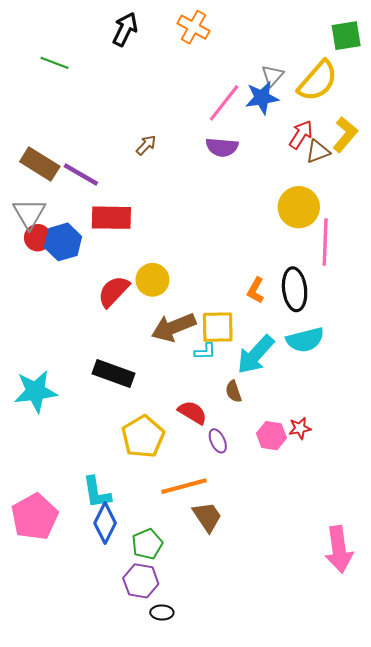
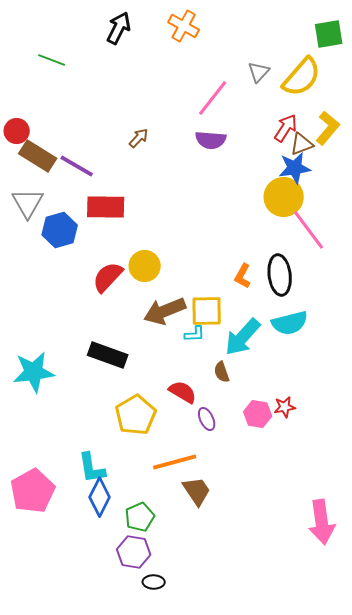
blue star: (262, 98) -> (295, 168), moved
red circle: (38, 238) -> (17, 131), moved
pink line: (325, 242) -> (309, 230), turned -39

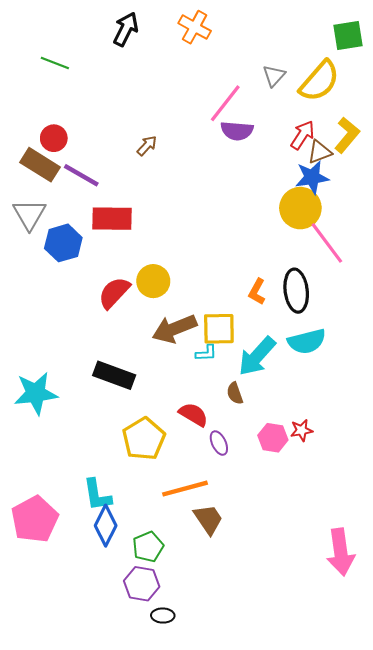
red circle: (17, 131) -> (54, 138), moved
purple semicircle: (211, 140) -> (237, 131), moved

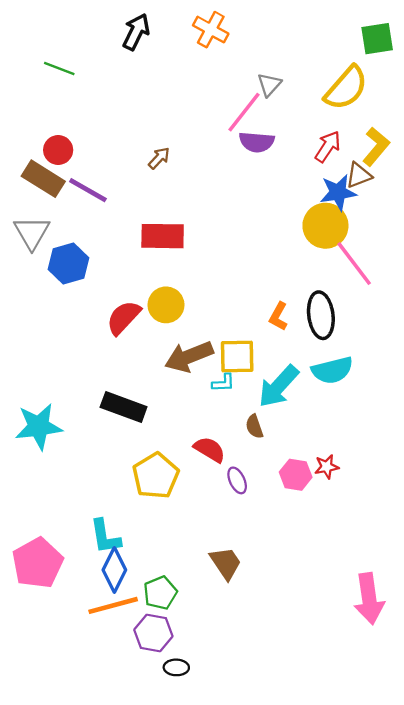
gray triangle: (274, 76) -> (269, 85), moved
brown triangle: (319, 152) -> (359, 175), moved
red rectangle: (112, 219) -> (163, 236), moved
orange line: (185, 489) -> (113, 605), moved

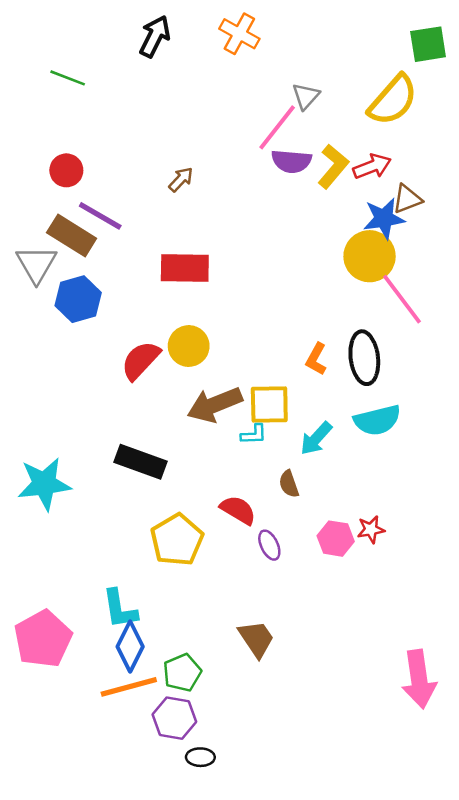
red arrow: (328, 147) -> (372, 166), turned 36
yellow L-shape: (376, 147) -> (333, 166), moved
brown rectangle: (43, 179) -> (72, 235), moved
cyan arrow: (278, 386) -> (316, 438), size x0.7

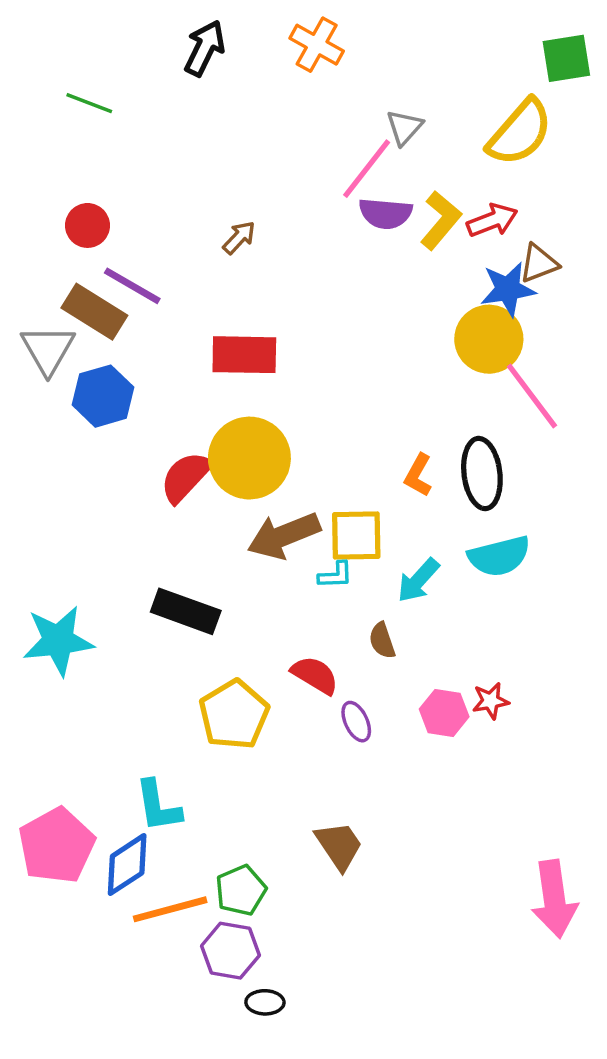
yellow circle: (189, 346) -> (249, 458), size x1.5
blue diamond: (130, 647) -> (127, 865), moved, turned 30

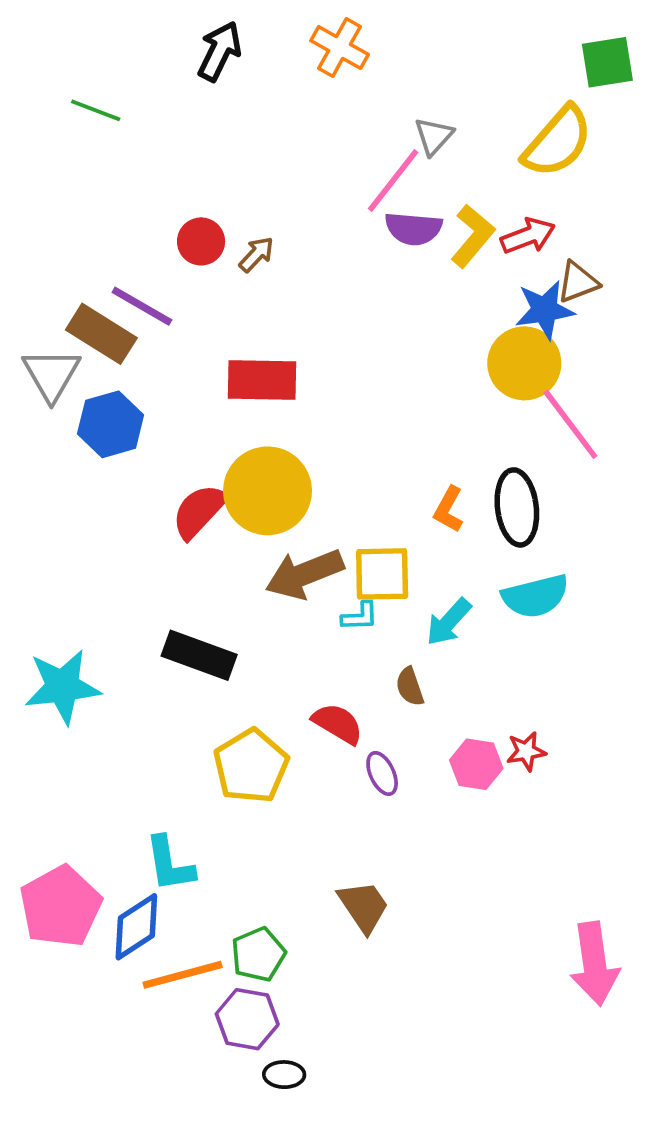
red circle: (88, 225) -> (201, 241), moved

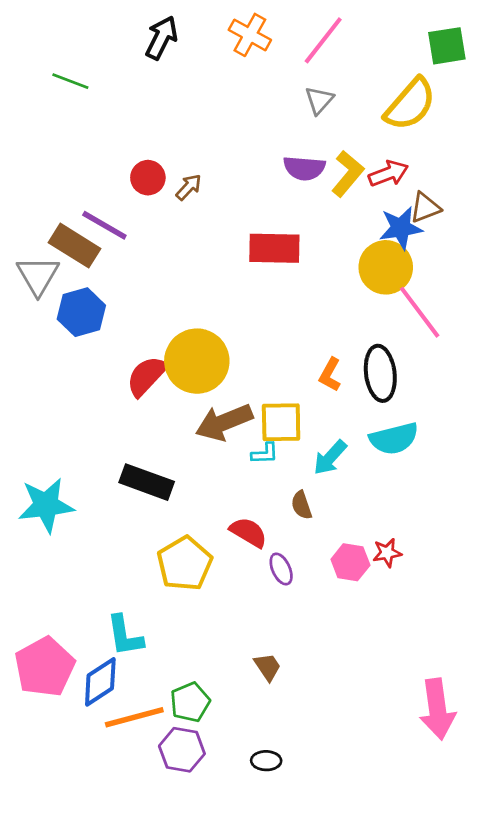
pink line: (393, 181) -> (323, 40), moved
red rectangle: (262, 380) -> (274, 248), moved
brown trapezoid: (364, 906) -> (268, 667), size x0.7
black ellipse: (284, 1075) -> (266, 761), moved

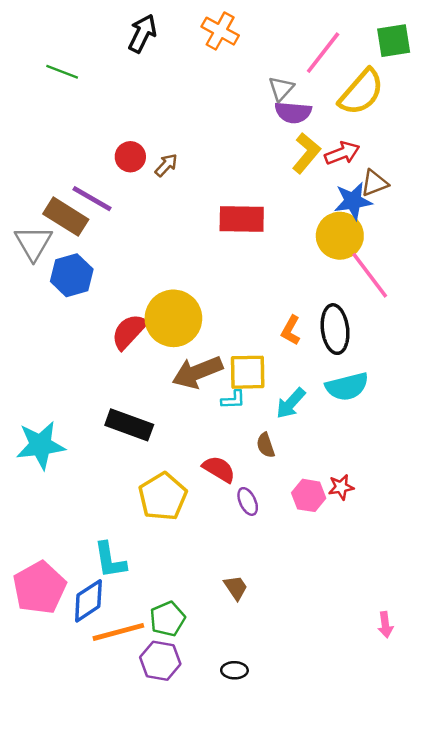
pink line: (323, 40) -> (323, 53), moved
purple semicircle: (304, 168) -> (293, 112), moved
pink arrow: (437, 709) -> (385, 625), size x0.5

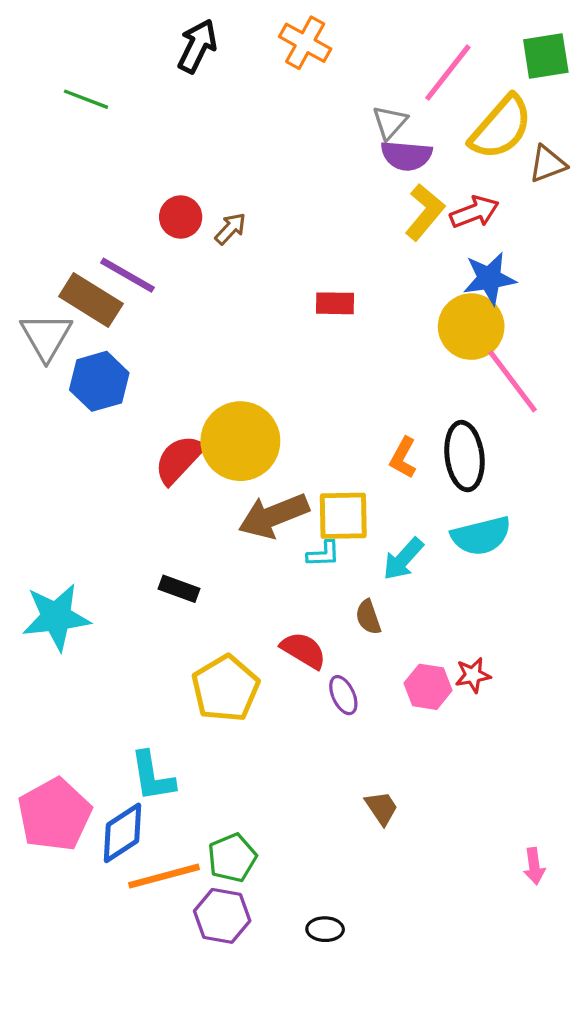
brown triangle: (375, 183) -> (547, 164), moved
red rectangle: (242, 219) -> (335, 303), size x0.6
black rectangle: (129, 425) -> (179, 589), size x0.6
brown trapezoid: (236, 588) -> (381, 808), moved

